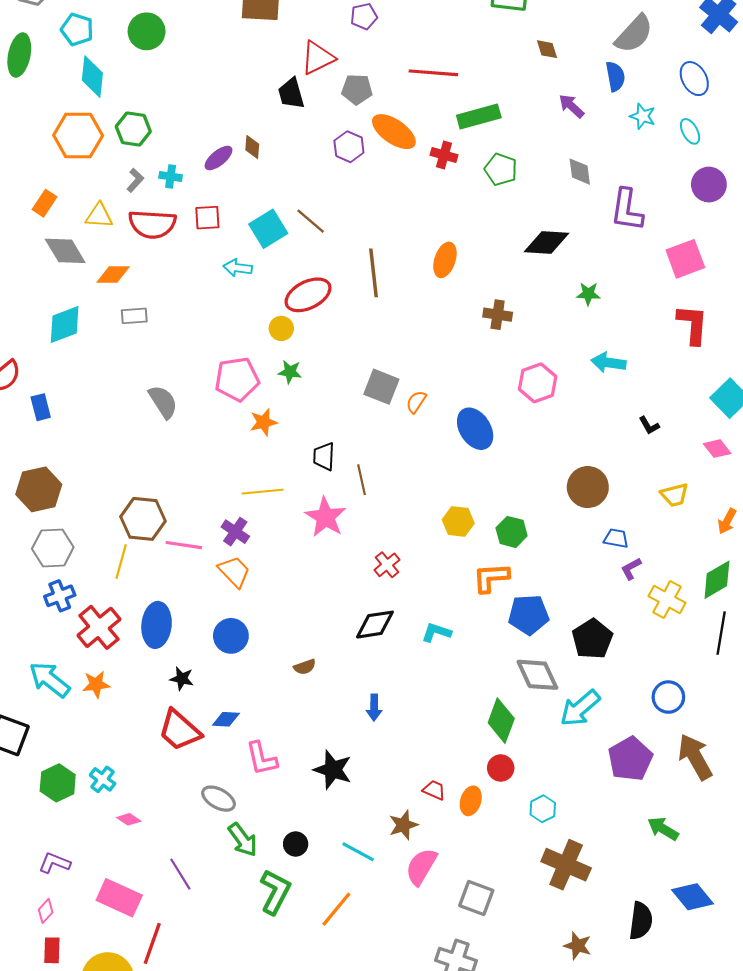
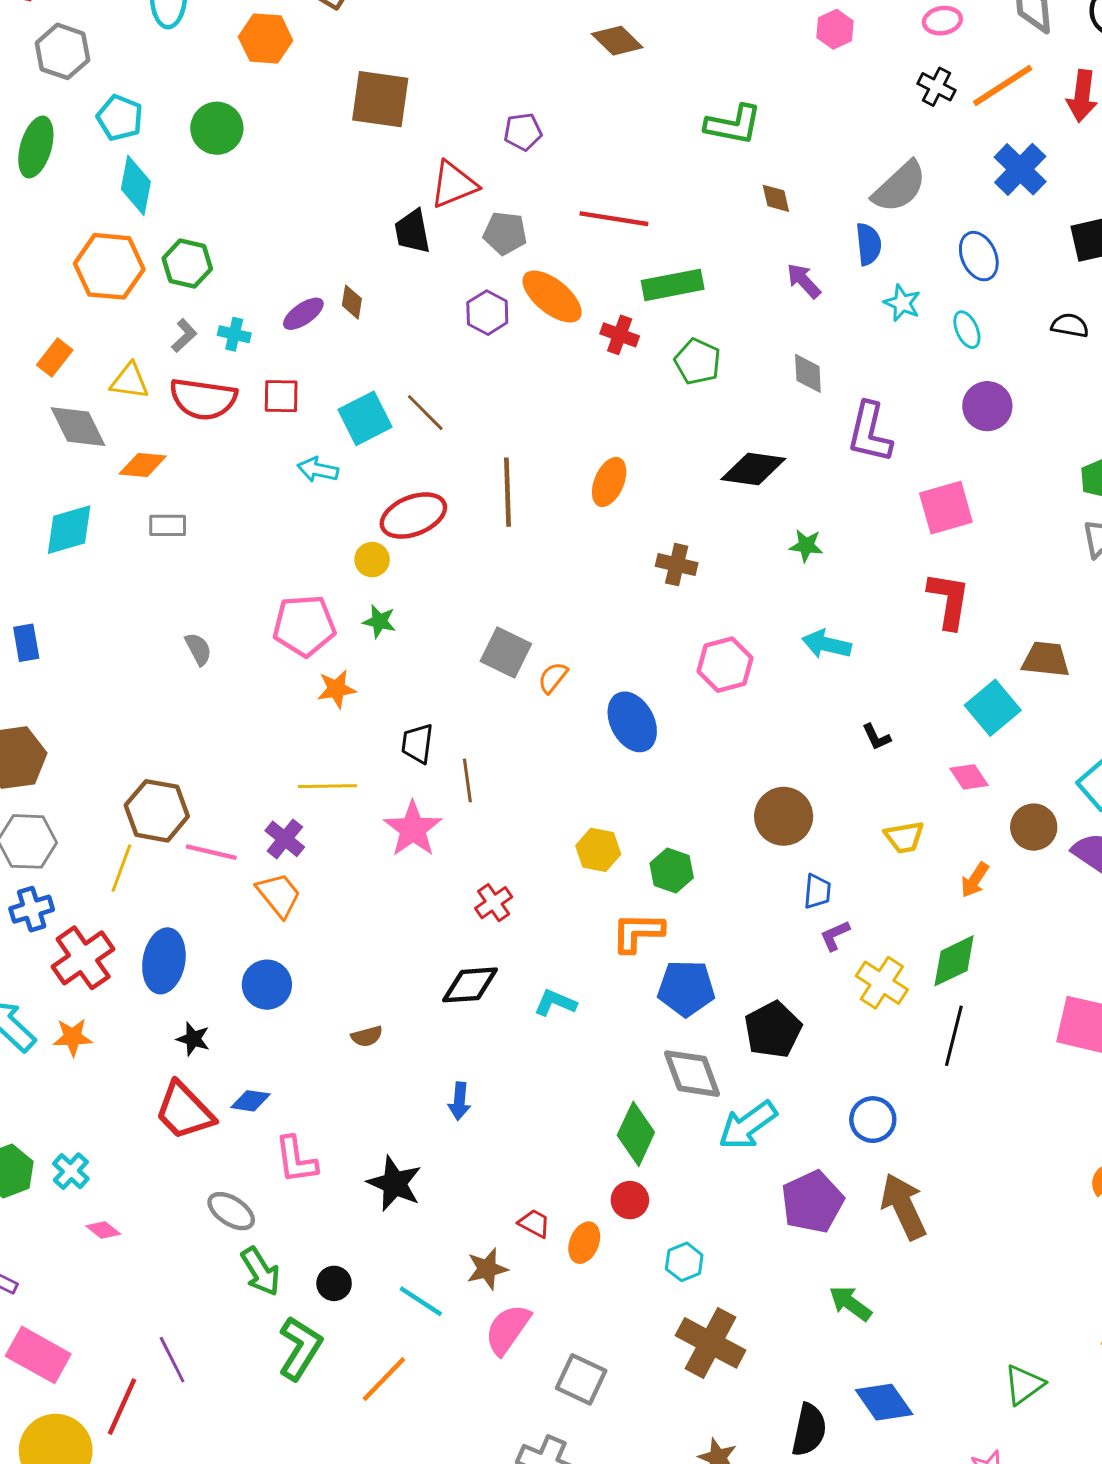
gray semicircle: (163, 402) -> (198, 649), size x0.7
blue trapezoid: (616, 538) -> (817, 891), turned 80
purple line: (180, 874) -> (172, 1360), moved
pink rectangle: (119, 898) -> (38, 1355), moved

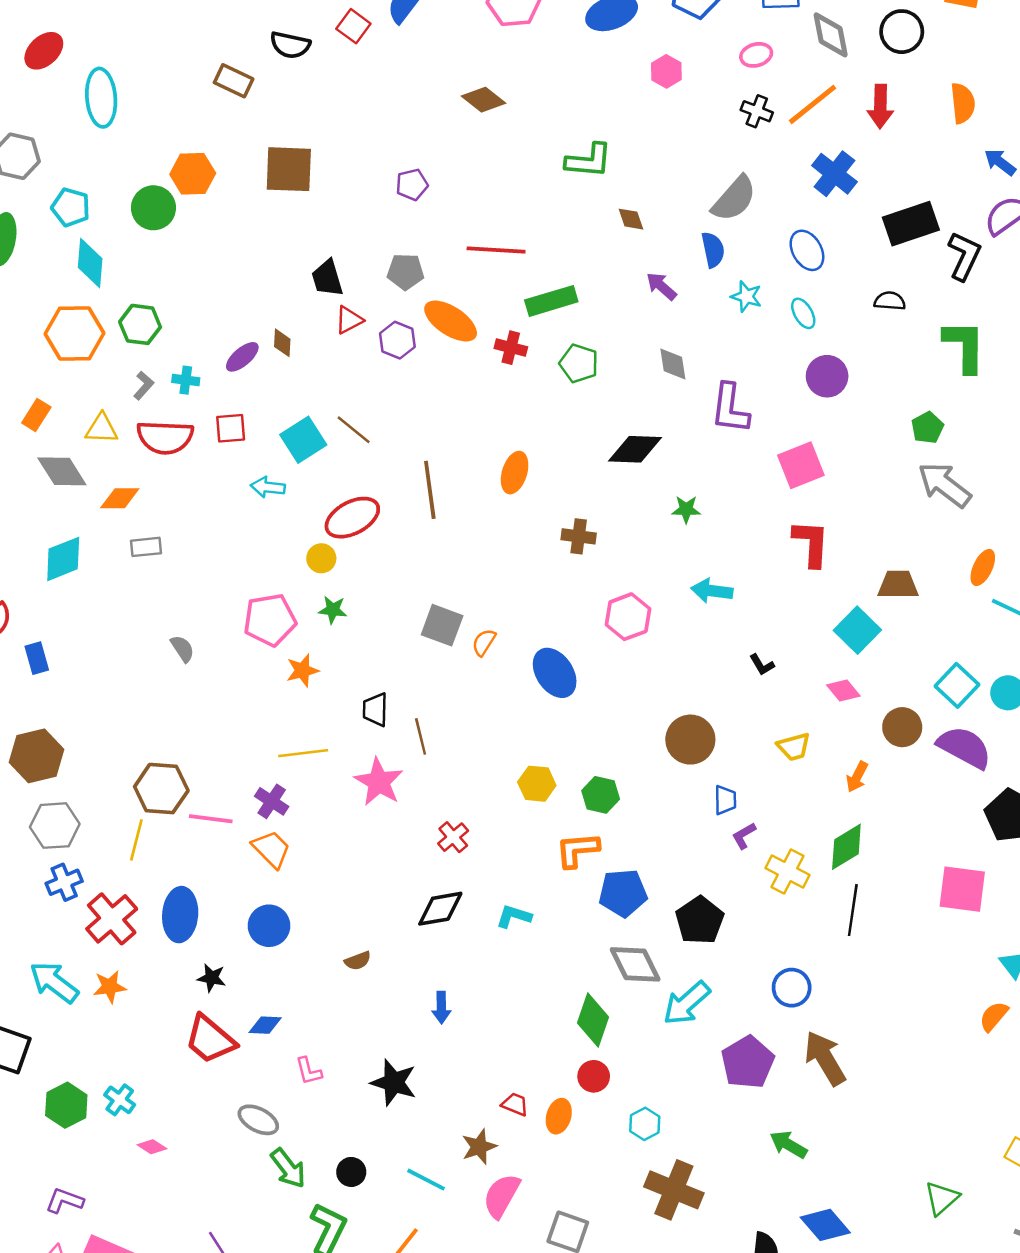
orange hexagon: (266, 39) -> (193, 174), moved
red triangle: (454, 185) -> (349, 320), moved, size x0.7
pink L-shape: (296, 1160) -> (309, 1071), size x0.7

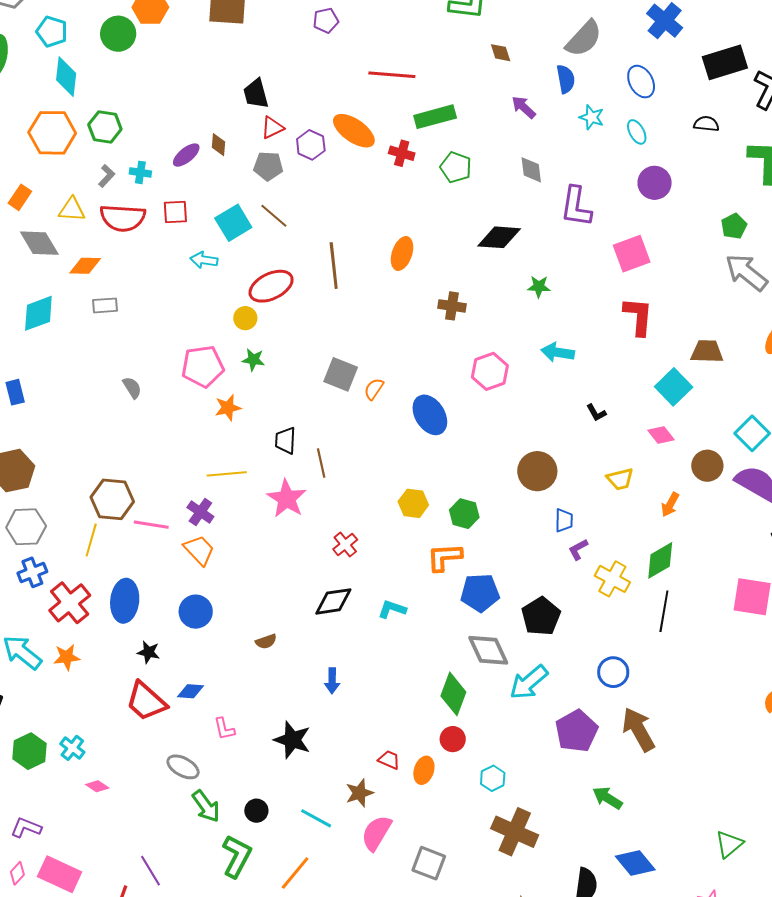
gray pentagon: (406, 272) -> (268, 166), moved

